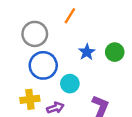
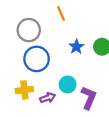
orange line: (70, 16) -> (61, 13), turned -56
cyan circle: (70, 84) -> (68, 84), moved

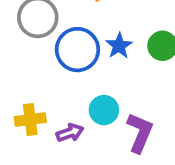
blue circle: (37, 59) -> (77, 50), moved

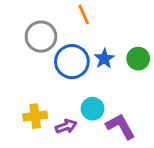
purple L-shape: (140, 133) -> (120, 126), turned -52

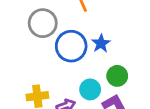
green circle: (138, 59) -> (117, 76), moved

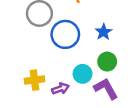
blue star: (101, 43) -> (103, 32), moved

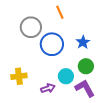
yellow cross: (34, 80) -> (19, 76), moved

